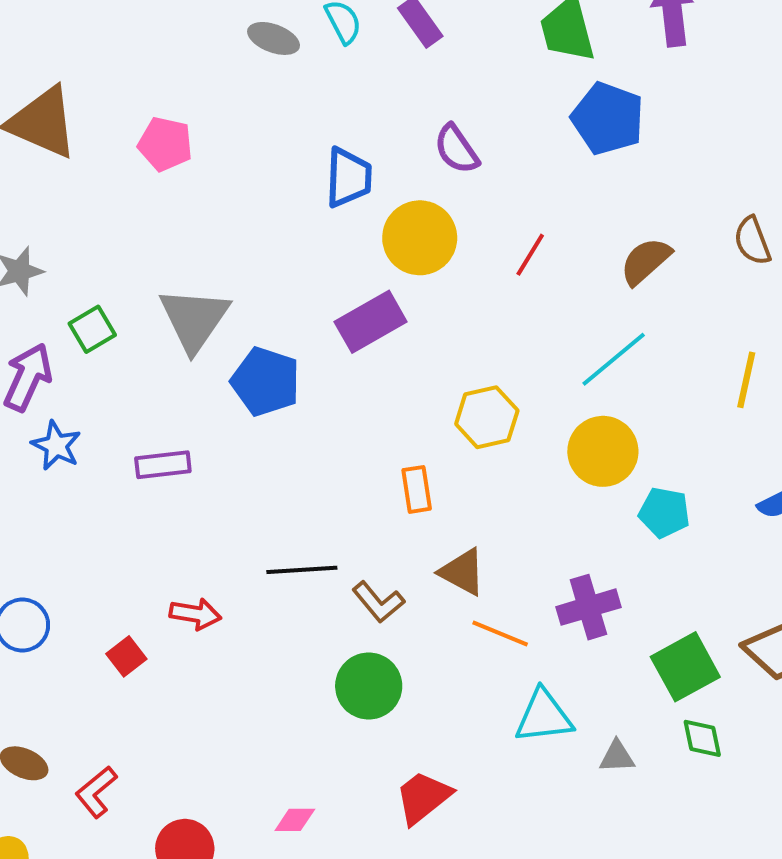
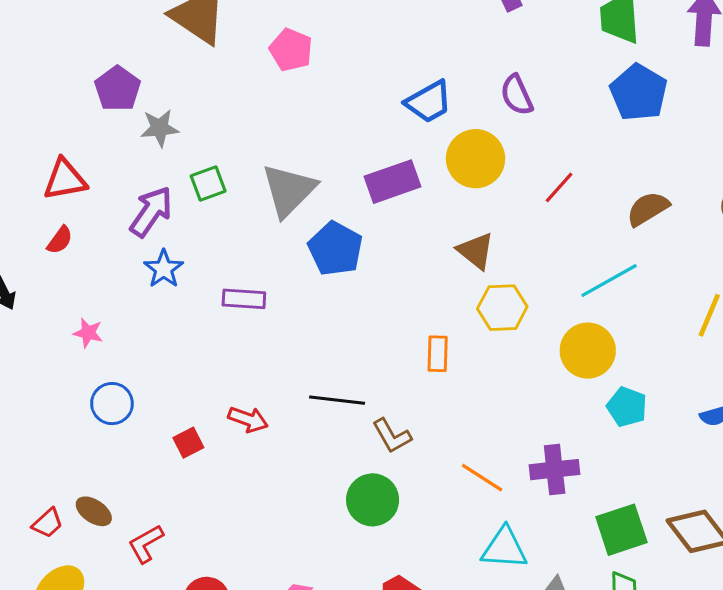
blue trapezoid: (349, 178) -> (429, 102), turned 48
purple rectangle: (371, 322) -> (392, 182), moved
brown triangle: (462, 572) -> (476, 251), moved

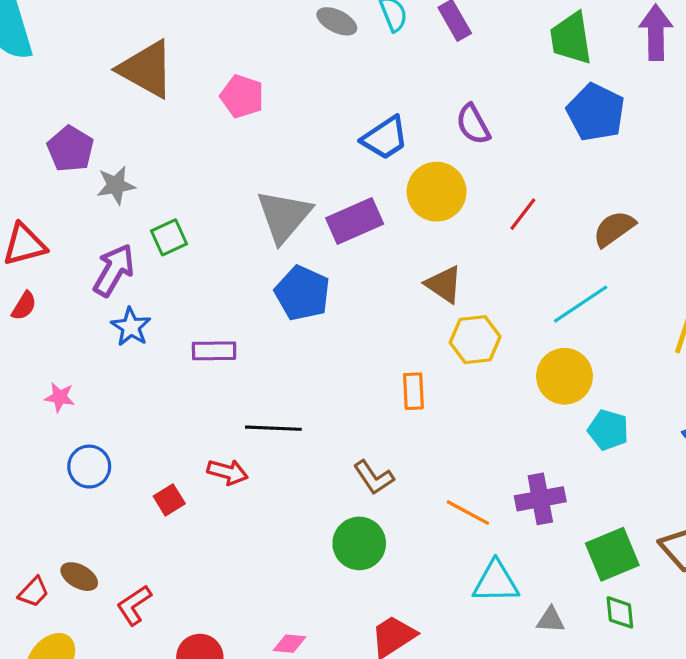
gray triangle: (289, 190) -> (284, 216), moved
black line: (337, 400) -> (273, 428), moved

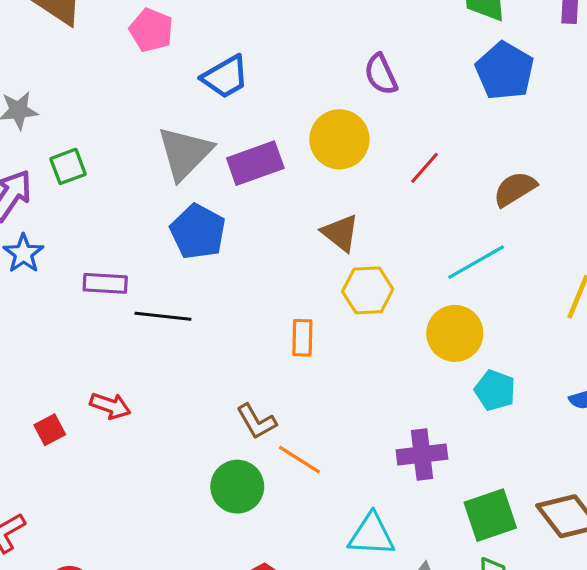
blue trapezoid: (385, 138) -> (225, 77), moved
black line: (273, 428) -> (163, 316), moved
orange line: (468, 513) -> (300, 460), moved

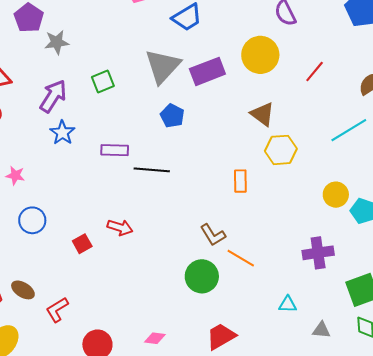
green square: (68, 166) -> (103, 81), moved
blue pentagon: (198, 232) -> (172, 116), size x0.7
yellow circle: (455, 333) -> (336, 195), moved, size x0.7
cyan triangle: (372, 535) -> (288, 304), size x0.6

